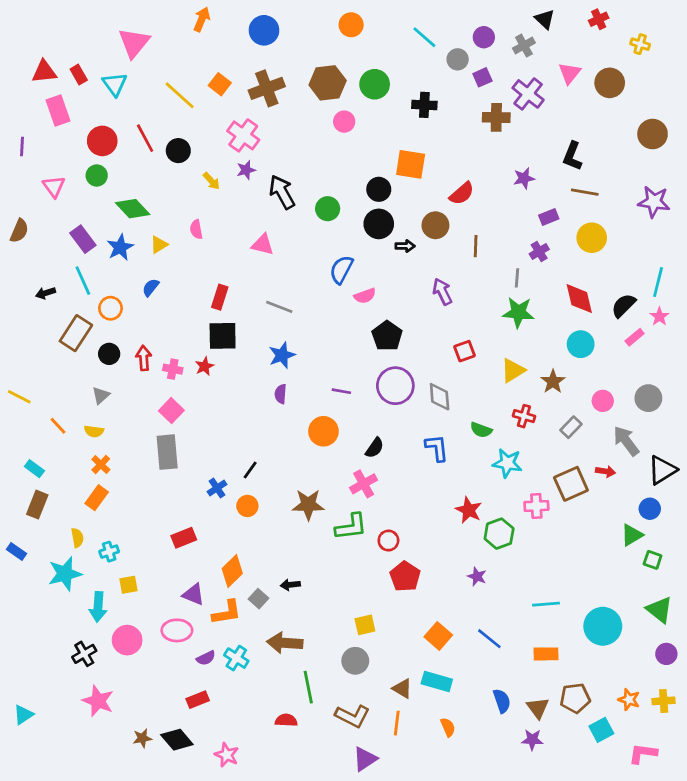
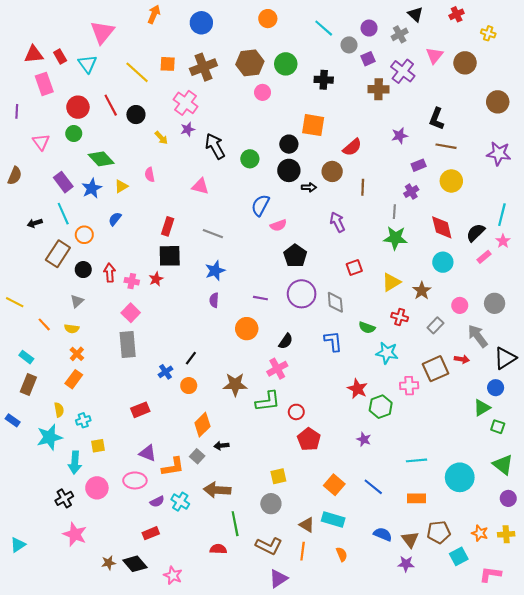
orange square: (220, 84) -> (168, 64), turned -35
orange diamond: (232, 571) -> (202, 425), moved
blue semicircle: (502, 701) -> (383, 534), turned -48

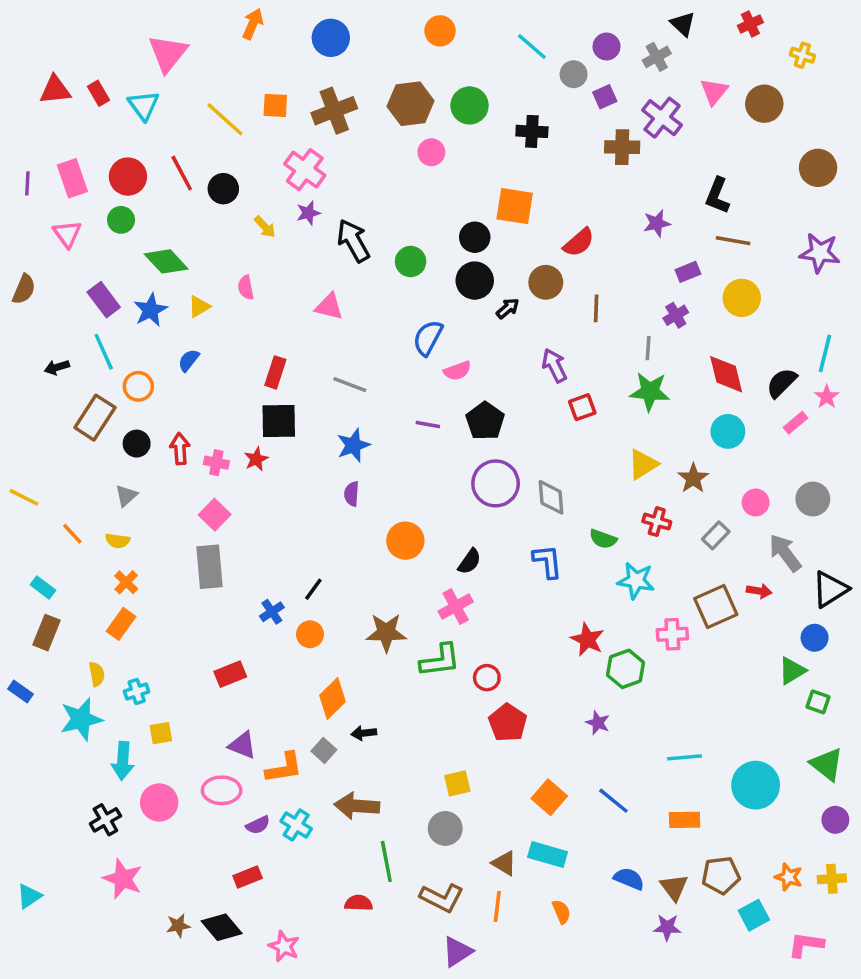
pink rectangle: (44, 84) -> (72, 178), moved
black arrow: (309, 187) -> (508, 308), turned -40
red square: (354, 267) -> (582, 407), moved
purple line: (260, 298) -> (428, 424), moved

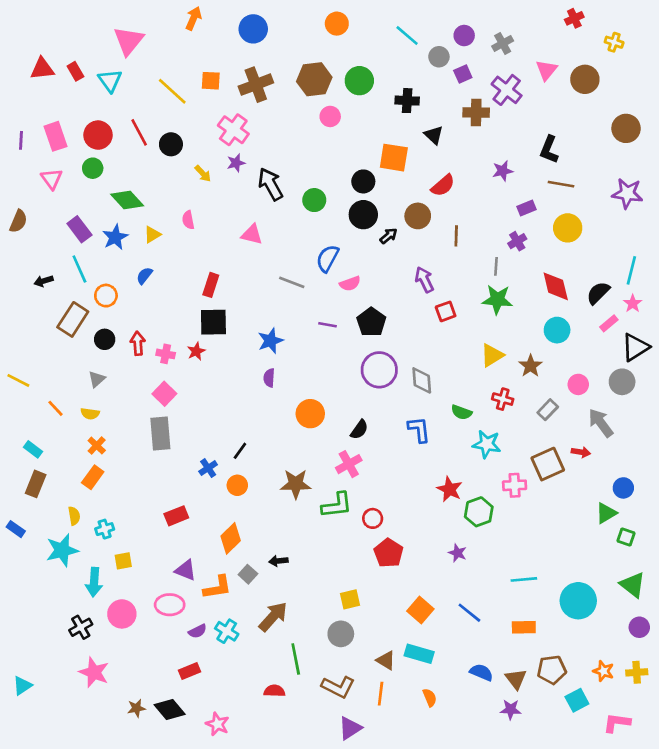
black triangle: (683, 24) -> (434, 135), moved
gray line: (350, 385) -> (292, 282), moved
black triangle: (830, 589) -> (635, 347), moved
orange diamond: (333, 698) -> (231, 538), moved
brown arrow: (357, 806) -> (273, 617), turned 128

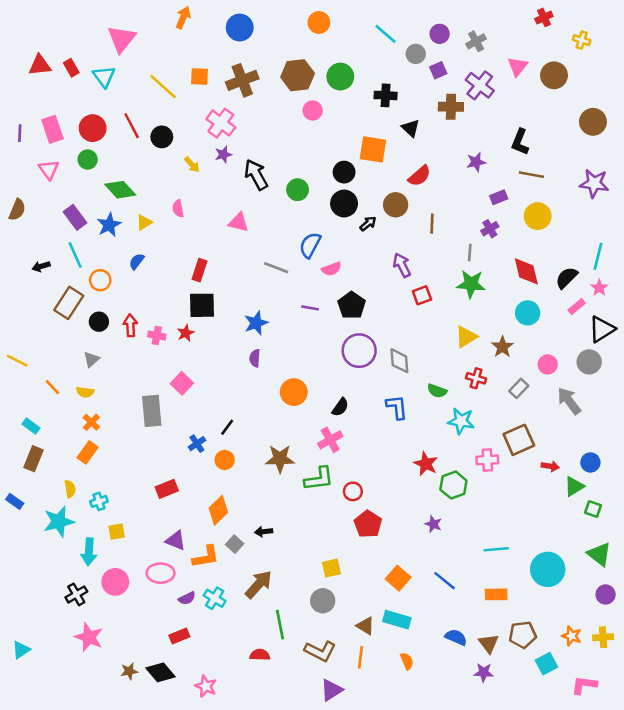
pink square: (164, 394) -> (182, 383), moved
red arrow: (581, 452) -> (550, 466), moved

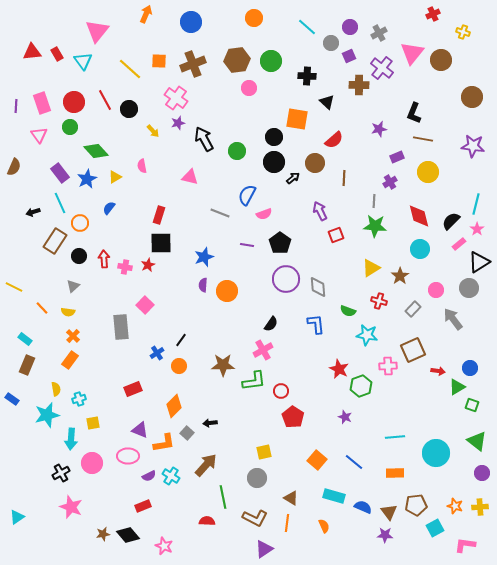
pink triangle: (518, 66) -> (412, 53), size x1.4
orange circle: (294, 392) -> (227, 291), moved
cyan rectangle: (397, 620) -> (334, 496), moved

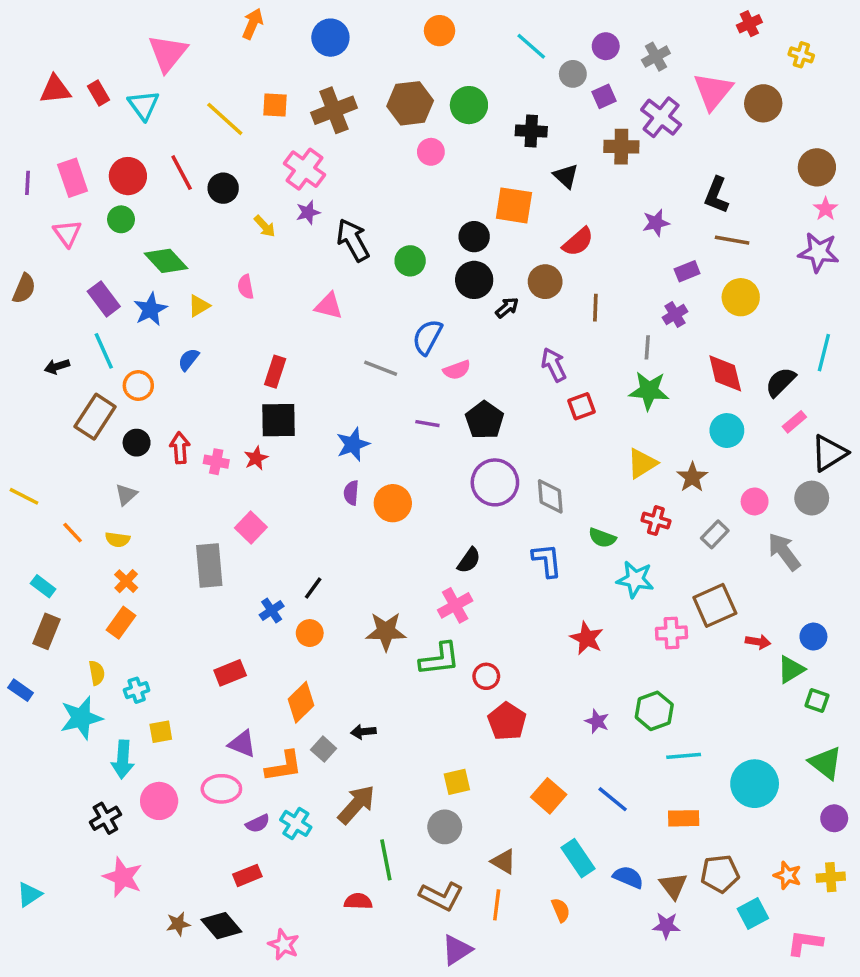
pink star: (477, 229) -> (826, 209), moved
green hexagon: (361, 386) -> (654, 711), moved
cyan rectangle: (334, 496) -> (578, 858), turned 40

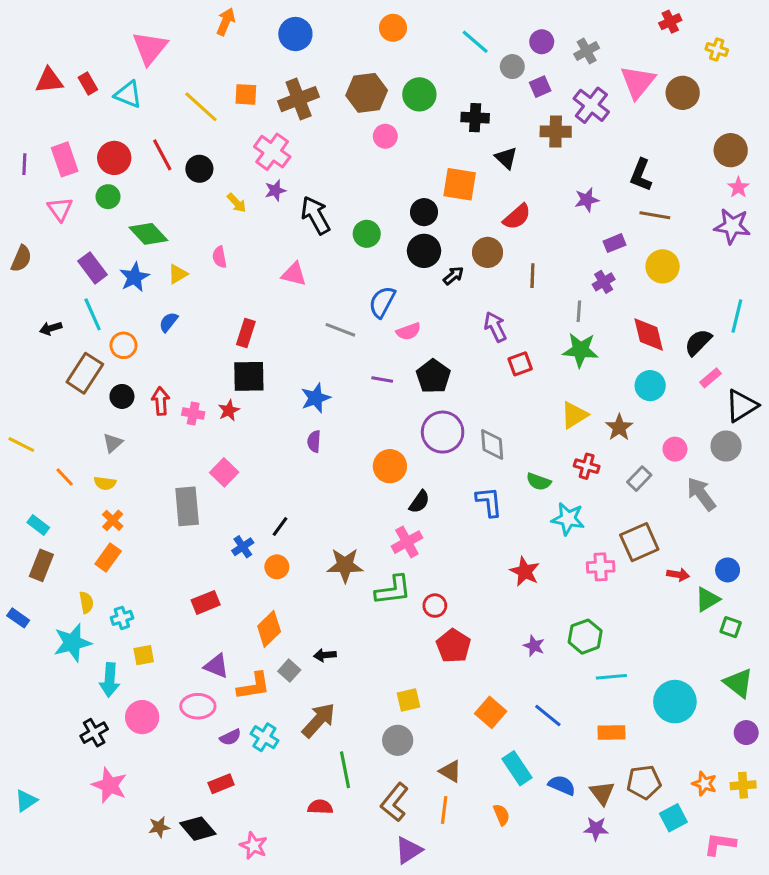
cyan triangle: (144, 105) -> (128, 94), turned -32
orange circle: (393, 503) -> (390, 466), moved
brown L-shape: (441, 896) -> (395, 802), turned 102

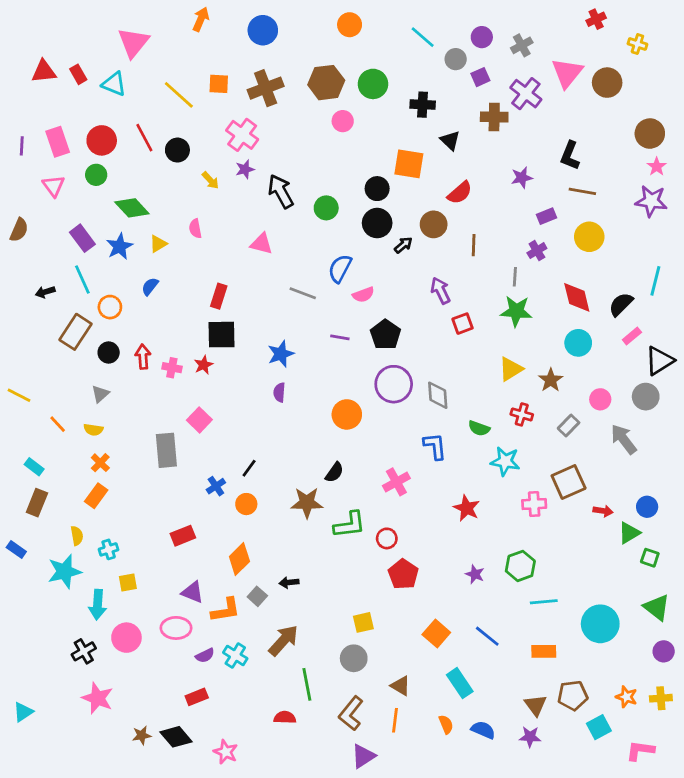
black semicircle: (419, 502) -> (334, 472), moved
pink cross: (407, 542) -> (396, 482), moved
blue semicircle: (562, 785) -> (483, 730), moved

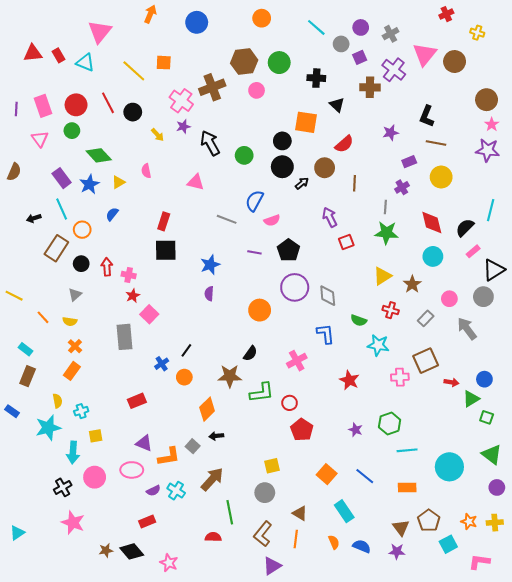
brown cross: (266, 88) -> (212, 87), moved
red star: (204, 365) -> (133, 296), moved
orange diamond: (239, 559) -> (207, 409), moved
brown pentagon: (573, 695) -> (429, 520), turned -30

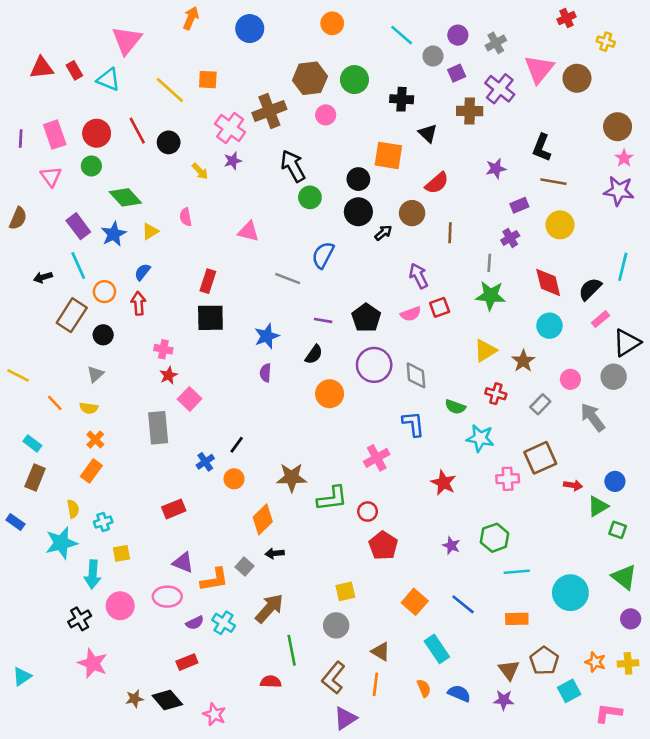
black arrow: (210, 143) -> (293, 166), moved
pink semicircle: (272, 220) -> (411, 314), moved
red arrow: (107, 267) -> (138, 303), moved
black semicircle: (250, 353) -> (314, 354), moved

